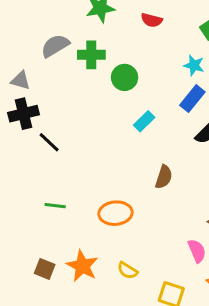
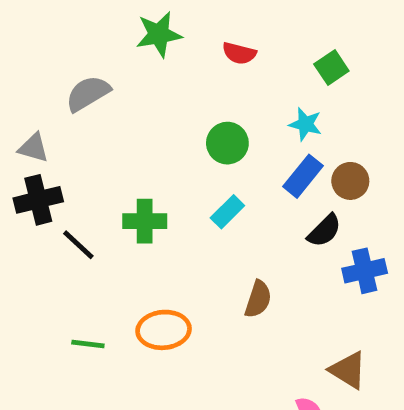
green cross: (91, 55) -> (145, 221), moved
green circle: (125, 77) -> (227, 143), moved
orange ellipse: (115, 213) -> (164, 330), moved

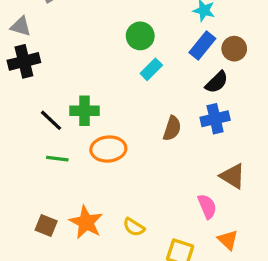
green circle: (227, 143) -> (140, 36), moved
green cross: (145, 221) -> (84, 111), moved
black line: (78, 245) -> (51, 120), moved
blue cross: (365, 271) -> (215, 119), moved

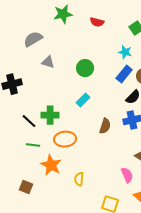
gray triangle: (21, 26) -> (48, 62), moved
cyan rectangle: (151, 69) -> (83, 100), moved
orange star: (86, 222) -> (51, 165), moved
yellow semicircle: (134, 227) -> (79, 179), moved, turned 64

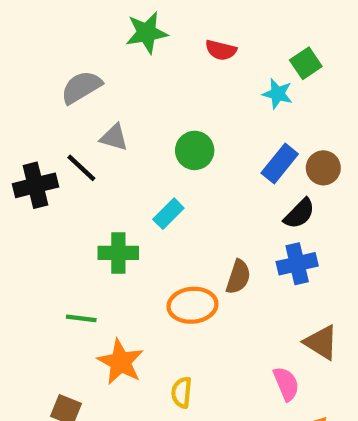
cyan star: (125, 52) -> (278, 94), moved
cyan rectangle: (83, 100) -> (168, 214), moved
black line: (29, 121) -> (81, 168), moved
orange ellipse: (65, 139) -> (192, 305), moved

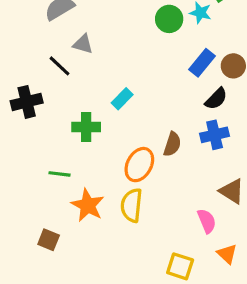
green circle: (195, 150) -> (169, 19), moved
black cross: (35, 185) -> (27, 102), moved
orange ellipse: (192, 305) -> (139, 165), turned -56
yellow semicircle: (182, 392) -> (132, 205), moved, size x1.5

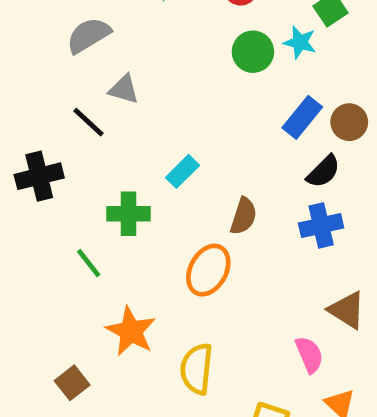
brown semicircle: (172, 144) -> (244, 216), moved
green line: (60, 174) -> (89, 263), moved, turned 45
yellow semicircle: (132, 205) -> (197, 369), moved
brown square: (49, 240) -> (72, 383), turned 30

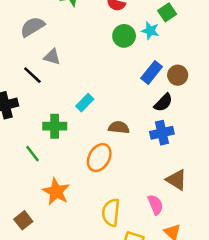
brown semicircle: (244, 216) -> (119, 127), turned -102
yellow semicircle: (197, 369) -> (111, 212), moved

